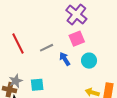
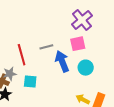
red line: (18, 43) -> (22, 55), moved
blue arrow: (65, 59) -> (62, 61), size x1.5

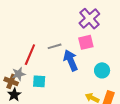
red line: (22, 55) -> (30, 55), turned 40
cyan circle: (86, 68) -> (102, 70), moved

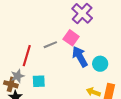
pink square: (86, 42) -> (71, 38), moved, turned -35
blue arrow: (71, 60) -> (80, 57), moved

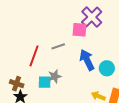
pink square: (71, 38) -> (79, 30), moved, turned -35
gray star: (18, 76) -> (55, 76), moved

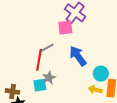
red line: (34, 56) -> (39, 60), moved
cyan circle: (107, 68) -> (101, 74), moved

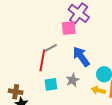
gray star: (49, 78) -> (73, 80), moved
cyan square: (40, 85) -> (51, 84), moved

